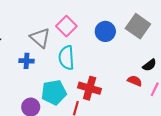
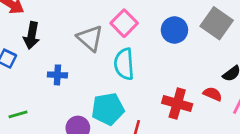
blue cross: (26, 61) -> (57, 75), moved
red cross: (90, 88) -> (177, 103), moved

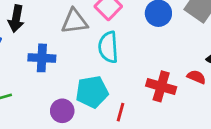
gray triangle: (90, 38) -> (74, 21), turned -48
blue cross: (57, 75) -> (42, 58), size x1.4

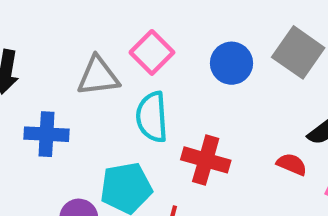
red cross: (161, 86) -> (206, 160), moved

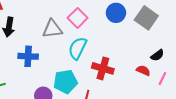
blue circle: (232, 63) -> (116, 13), moved
cyan semicircle: (152, 117) -> (78, 48), turned 30

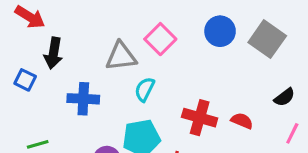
cyan semicircle: (78, 48) -> (145, 89), moved, size x0.7
red semicircle: (143, 70) -> (242, 121), moved

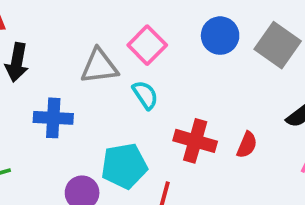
cyan semicircle: (145, 89) -> (145, 95), moved, turned 120
red semicircle: (242, 121) -> (247, 145), turned 90

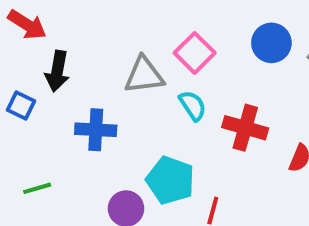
red cross: (195, 141) -> (245, 128), moved
cyan pentagon: (124, 166) -> (170, 180), turned 30

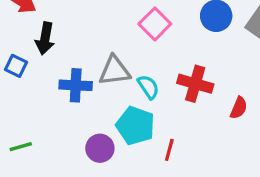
gray triangle: (144, 75) -> (114, 71), moved
cyan semicircle: (193, 106) -> (148, 87), moved
green line: (37, 188) -> (21, 147), moved

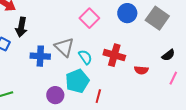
gray triangle: (114, 71) -> (64, 47), turned 50
red semicircle: (239, 108) -> (141, 70), turned 72
cyan pentagon: (135, 126) -> (77, 81), turned 30

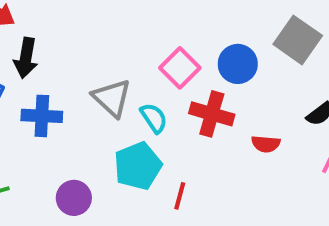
blue circle: (127, 13) -> (238, 64), moved
pink square: (89, 18) -> (180, 68), moved
blue cross: (40, 56) -> (42, 116), moved
purple circle: (55, 95) -> (74, 198), moved

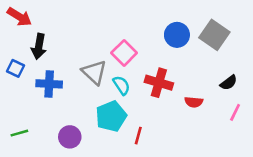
blue circle: (238, 64) -> (177, 35), moved
pink square: (180, 68) -> (124, 53), moved

